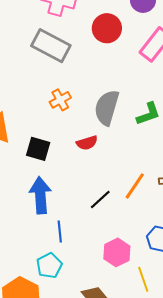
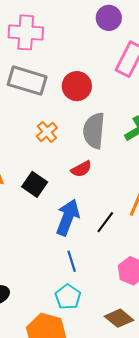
red circle: (107, 28) -> (77, 86), moved
black square: (38, 149) -> (35, 184), turned 30
blue arrow: (40, 195) -> (68, 217), moved, turned 36

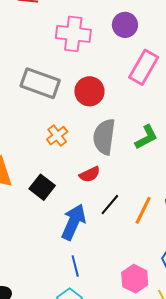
pink cross: (26, 32) -> (73, 34), moved
black line: (105, 222) -> (110, 205), moved

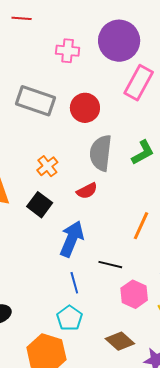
purple circle: (125, 25) -> (119, 41), size x1.6
pink cross: (73, 34) -> (68, 51), size x0.7
orange cross: (57, 136) -> (47, 166), moved
black line: (110, 205) -> (110, 265), moved, turned 65

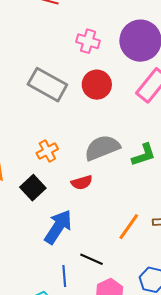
red circle: (85, 108) -> (97, 85), moved
gray semicircle: (101, 153) -> (102, 148), turned 51
blue line: (74, 283) -> (64, 276), moved

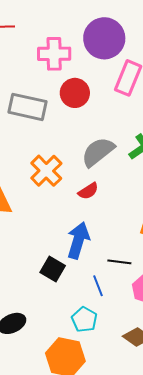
pink cross: (88, 41) -> (54, 54), size x1.4
orange cross: (47, 151) -> (46, 171), size x1.5
black square: (33, 188) -> (53, 269), moved

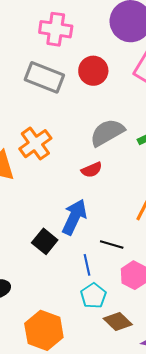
pink cross: (54, 54) -> (56, 29), moved
orange cross: (46, 171) -> (35, 144), moved
cyan pentagon: (84, 319) -> (93, 296), moved

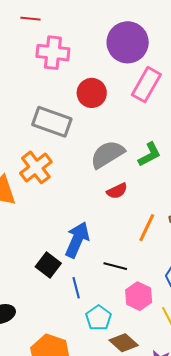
gray rectangle: (44, 77) -> (52, 122), moved
red semicircle: (92, 170) -> (117, 191), moved
blue line: (87, 265) -> (76, 288), moved

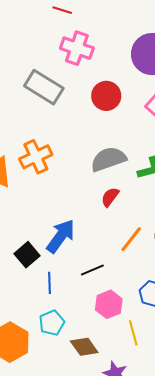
gray rectangle: (52, 122) -> (44, 87), moved
red semicircle: (117, 191) -> (110, 197), turned 140
black line: (115, 266) -> (92, 270), turned -50
cyan pentagon: (99, 318) -> (52, 323), moved

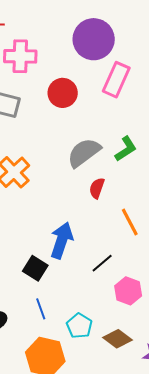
orange line: (131, 239) -> (130, 222), turned -48
blue line: (50, 283) -> (41, 309), moved

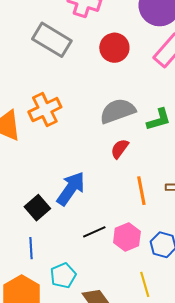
black line: (102, 263) -> (94, 232), moved
pink hexagon: (128, 291) -> (127, 237), moved

